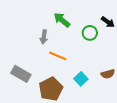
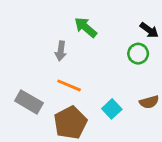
green circle: (90, 33) -> (138, 54), moved
orange line: (58, 56) -> (69, 85), moved

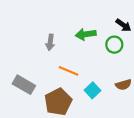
green arrow: (86, 27) -> (86, 34), moved, turned -48
orange line: (69, 85) -> (69, 71), moved

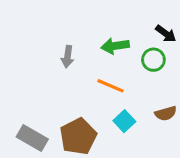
orange line: (69, 71) -> (110, 86), moved
gray rectangle: (24, 85) -> (32, 138), moved

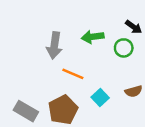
gray arrow: (67, 57) -> (54, 45), size x1.5
orange line: (110, 86) -> (73, 74), moved

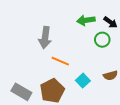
green arrow: (93, 37) -> (86, 20), moved

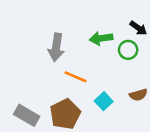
green arrow: (86, 20) -> (101, 38), moved

